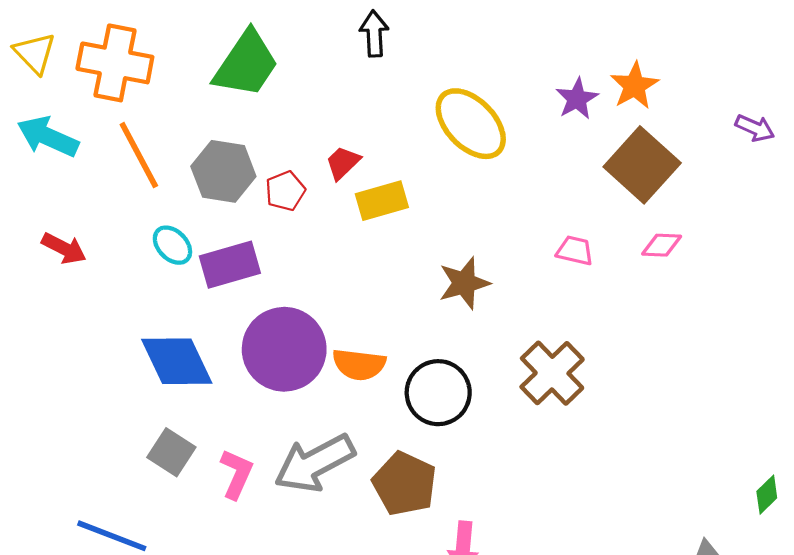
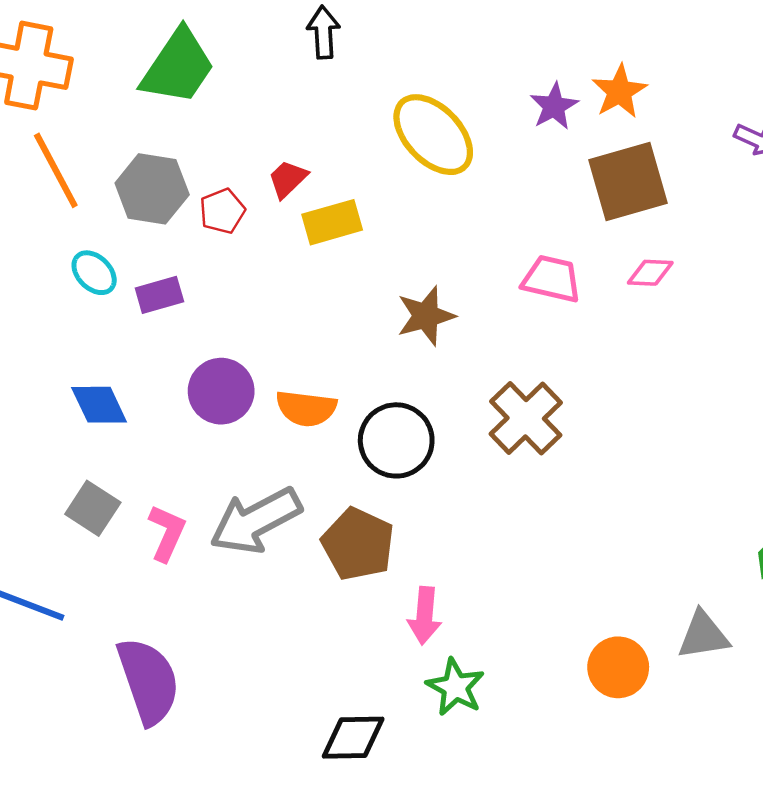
brown square: (642, 165) -> (628, 181), turned 32
pink trapezoid: (575, 251) -> (552, 279), size x1.4
purple rectangle: (230, 265) -> (159, 295), size x0.7
purple circle: (284, 349) -> (221, 391), size x0.7
blue diamond: (177, 361) -> (99, 405), size x0.7

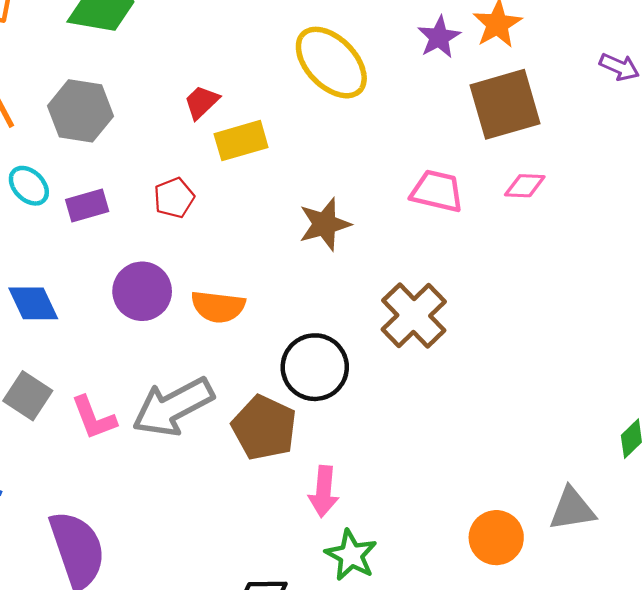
red pentagon: (222, 211) -> (174, 198), moved
black circle: (396, 440) -> (315, 367), moved
pink L-shape: (167, 533) -> (94, 418), turned 135

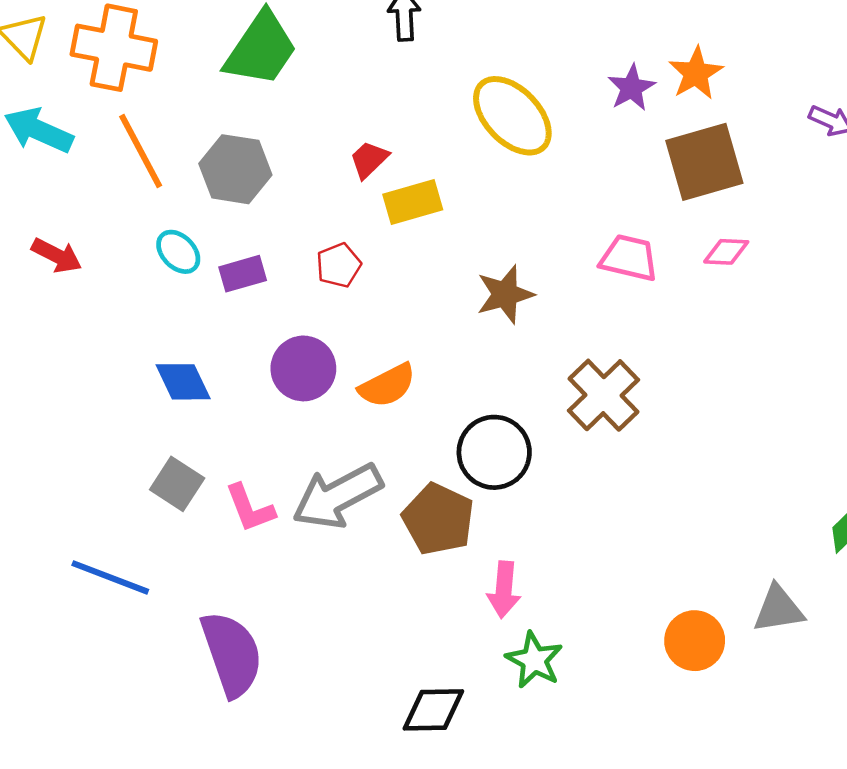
orange semicircle: (218, 307) -> (387, 385), turned -34

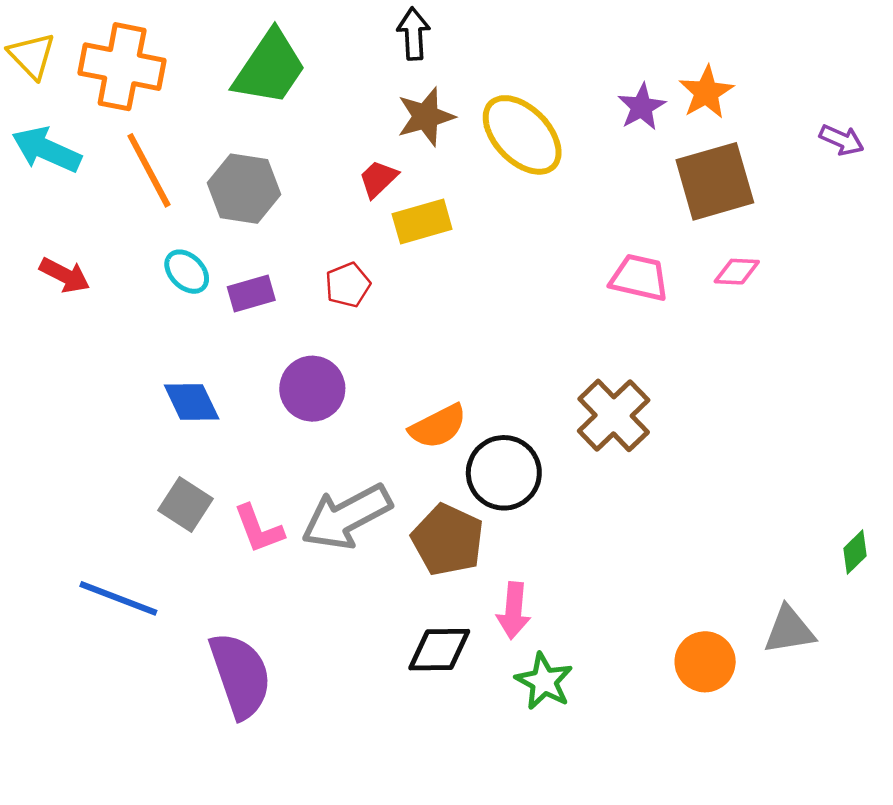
brown star: (505, 294) -> (426, 117), moved
orange semicircle: (387, 385) -> (438, 426), moved
black diamond: (433, 710) -> (439, 650), moved

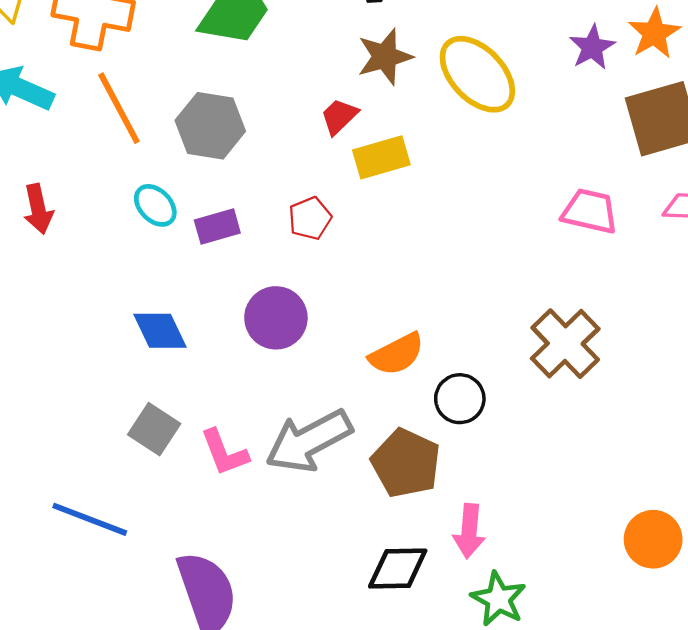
red arrow: (65, 275) -> (38, 209), turned 51
black circle: (504, 473) -> (460, 399), size x0.7
orange circle: (705, 662) -> (653, 539), moved

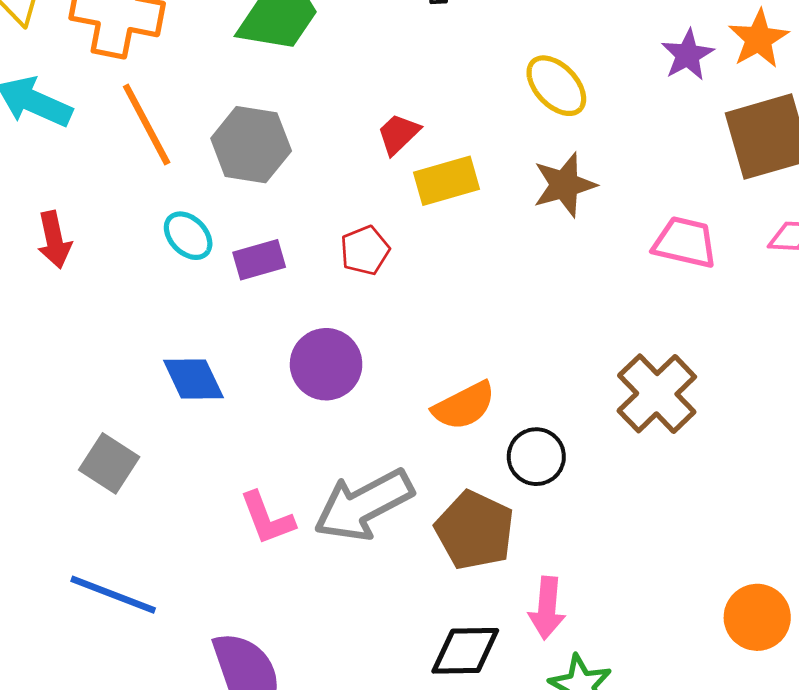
brown star: (385, 57) -> (564, 185), moved
yellow ellipse: (477, 74) -> (556, 86), size x0.7
gray square: (154, 429) -> (109, 463), moved

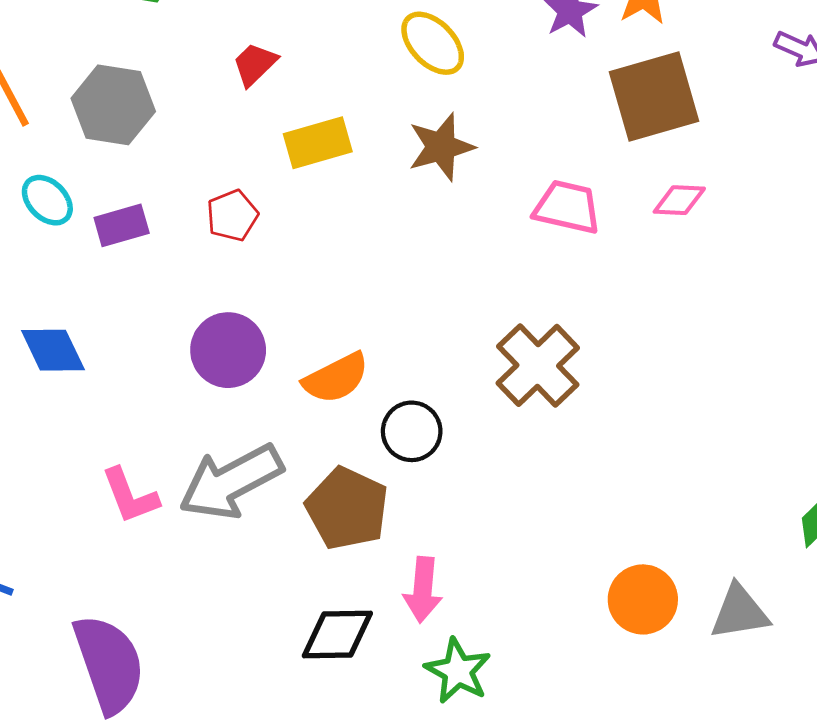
red trapezoid: (398, 134) -> (255, 64), moved
purple circle: (326, 364) -> (228, 350), moved

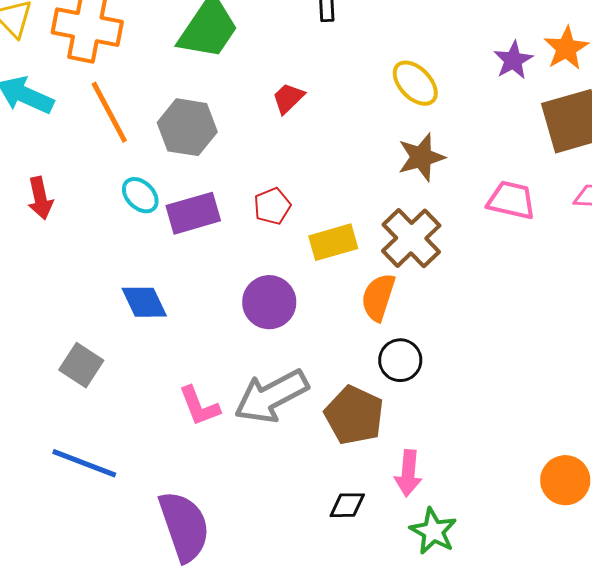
yellow rectangle: (318, 143) -> (333, 242), moved
purple rectangle: (122, 225) -> (193, 213), size x1.4
brown cross: (538, 365) -> (411, 238), moved
orange semicircle: (336, 378) -> (378, 297), moved, turned 135
black diamond: (337, 635) -> (347, 505), size x0.7

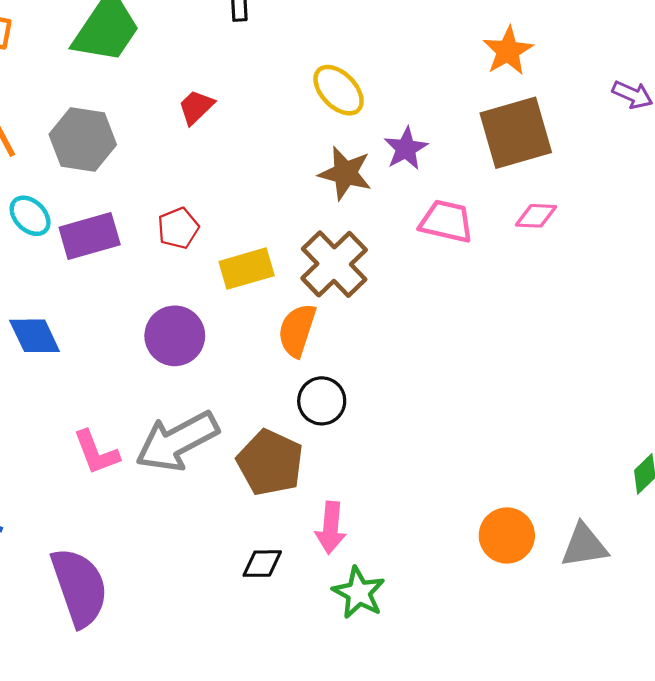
purple star: (513, 60) -> (406, 148), moved
brown star: (421, 157) -> (345, 173), turned 30

